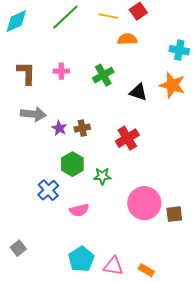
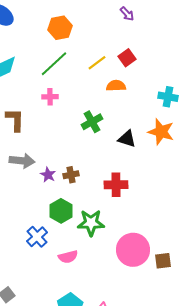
yellow line: (108, 16) -> (97, 63), turned -48
pink cross: (61, 71) -> (50, 97), moved
red cross: (127, 138) -> (116, 185), turned 30
green star: (102, 176) -> (91, 223), size x1.5

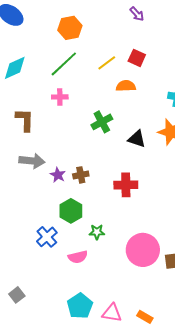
red square: (127, 58) -> (137, 58), turned -30
green star: (91, 223) -> (97, 232), moved, size x0.6

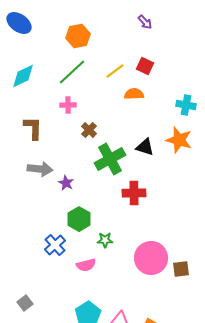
green cross: (102, 122) -> (110, 159), moved, size x1.4
brown cross: (81, 175) -> (89, 130), moved, turned -35

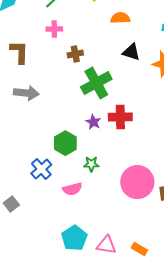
brown cross: (89, 130) -> (75, 54), turned 35
black triangle: (145, 147) -> (131, 52), moved
purple star: (66, 183) -> (93, 122), moved
gray square: (25, 303) -> (11, 204), moved

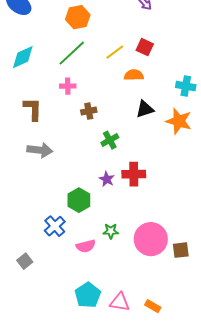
black triangle: (131, 52) -> (145, 109), turned -36
green cross: (96, 83) -> (110, 140), size x0.6
green star: (91, 164) -> (111, 231), moved

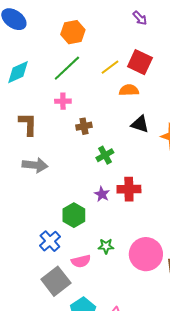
red square: (145, 47) -> (140, 62), size x1.4
black triangle: (145, 109) -> (140, 124), turned 36
gray square: (25, 261) -> (56, 281), moved, size x1.8

